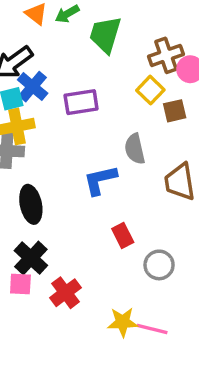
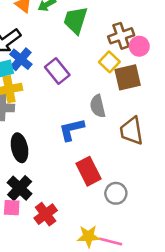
purple rectangle: (81, 102) -> (57, 71), turned 60
brown square: (175, 111) -> (128, 77), size x1.5
red rectangle: (123, 235) -> (89, 171), size x1.5

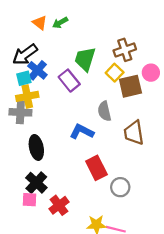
green trapezoid: (76, 20) -> (85, 59), moved
pink circle: (139, 46) -> (151, 73), moved
blue L-shape: (72, 130) -> (82, 132), turned 40

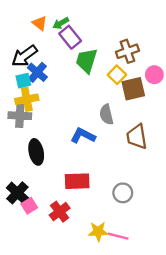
purple rectangle: (69, 81) -> (70, 37), moved
red rectangle: (96, 168) -> (77, 181), moved, turned -65
black cross: (36, 183) -> (17, 193), moved
pink square: (29, 200) -> (29, 206), turned -35

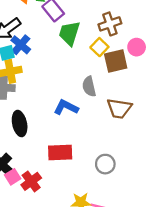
brown trapezoid: (137, 137) -> (119, 108), turned -72
red cross: (60, 212) -> (31, 181), moved

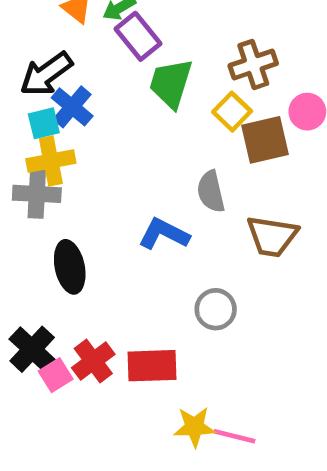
red rectangle: (60, 152) -> (152, 366), moved
gray circle: (105, 164) -> (216, 309), moved
red cross: (31, 181) -> (93, 361), moved

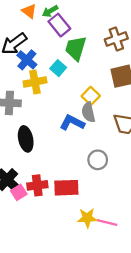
yellow square: (232, 112) -> (91, 96), moved
cyan square: (44, 123) -> (58, 68), moved, turned -35
yellow cross: (51, 161) -> (35, 82), moved
gray semicircle: (211, 192) -> (88, 112), moved
red cross: (93, 361) -> (37, 185), turned 30

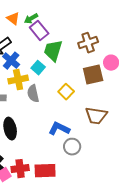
gray semicircle: (88, 112) -> (33, 94), moved
blue L-shape: (72, 123) -> (59, 129), moved

